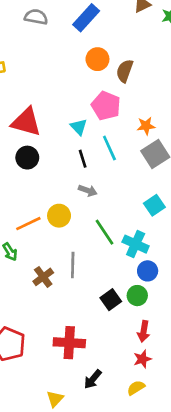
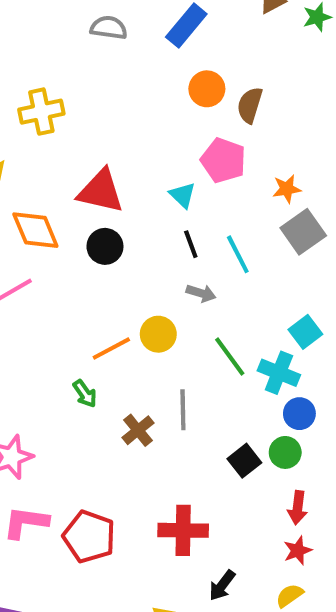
cyan line: (109, 148) -> (238, 254), moved
cyan square: (154, 205) -> (305, 332), moved

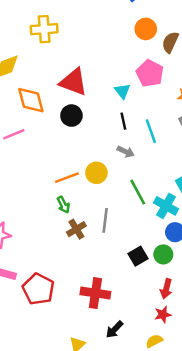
green arrow: (85, 394) -> (63, 205), moved

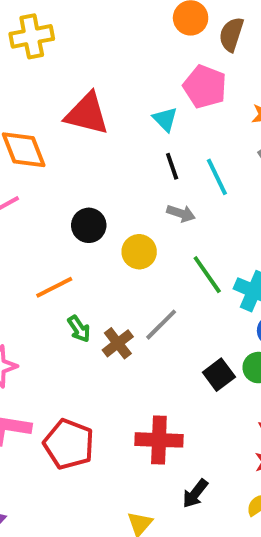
black circle: (71, 116) -> (89, 225), moved
orange line: (67, 178) -> (54, 287), moved
green arrow: (63, 205) -> (79, 329), moved
gray line: (105, 220) -> (161, 325), turned 45

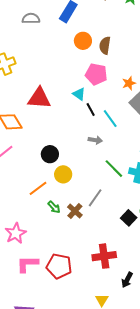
black line: (172, 166) -> (91, 109), moved
yellow circle: (139, 252) -> (63, 174), moved

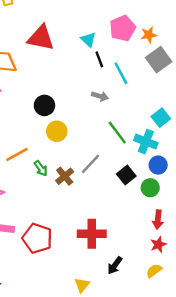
pink pentagon: (96, 74) -> (123, 28), moved, turned 30
orange line: (38, 188) -> (17, 154), moved
black square: (129, 218) -> (126, 175), moved

